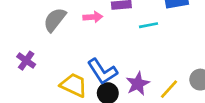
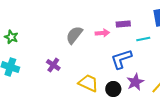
blue L-shape: (102, 71) -> (121, 59), moved, turned 105

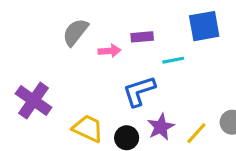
gray semicircle: (74, 35) -> (75, 32), moved
purple cross: (53, 65) -> (34, 101), size x1.6

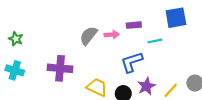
gray semicircle: (75, 32) -> (88, 36), moved
purple cross: (34, 101) -> (60, 68), turned -30

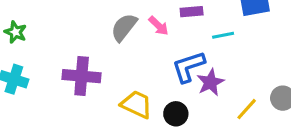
pink arrow: (112, 35) -> (159, 26), turned 48
purple star: (146, 86) -> (210, 82), moved

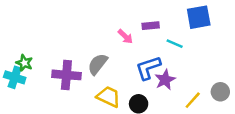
gray semicircle: (124, 27) -> (98, 64), moved
green star: (15, 32) -> (24, 63), moved
cyan line: (223, 35) -> (175, 44), turned 35

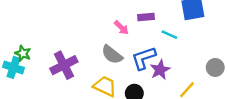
gray semicircle: (98, 64) -> (112, 55), moved, turned -90
purple cross: (66, 75) -> (64, 65), turned -32
gray circle: (220, 92) -> (215, 67), moved

